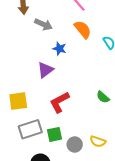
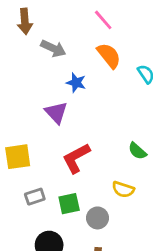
purple triangle: (45, 70) -> (56, 113), turned -36
gray rectangle: (30, 129) -> (35, 197), size x0.6
yellow semicircle: (98, 141) -> (123, 189), moved

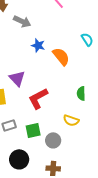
orange semicircle: (109, 56) -> (61, 56), moved
purple triangle: (56, 113) -> (17, 78), moved
green semicircle: (137, 151) -> (81, 93), turned 48

